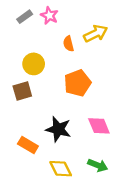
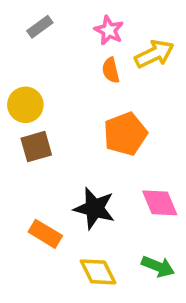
pink star: (49, 16) -> (109, 30), moved
yellow circle: (34, 64) -> (25, 105), moved

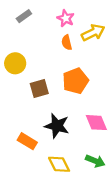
brown square: (36, 147) -> (39, 89), moved

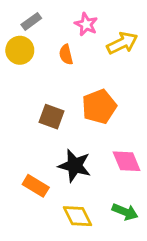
orange semicircle: (67, 42) -> (66, 55), moved
yellow circle: (15, 63) -> (20, 50), moved
brown square: (39, 89) -> (52, 117), turned 36

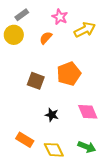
orange semicircle: (66, 55) -> (46, 38), turned 56
black star: (75, 166) -> (52, 115), size x0.6
orange rectangle: (36, 186) -> (25, 140), moved

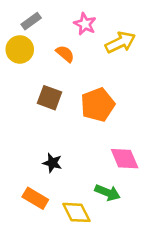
orange semicircle: (46, 38) -> (65, 54), turned 88
brown square: (36, 81) -> (49, 98), moved
black star: (52, 115) -> (52, 163), moved
green arrow: (87, 147) -> (108, 193), moved

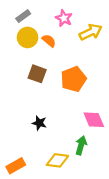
yellow circle: (20, 49) -> (28, 37), moved
green arrow: (108, 193) -> (81, 145), turned -96
orange rectangle: (35, 198) -> (16, 166), moved, turned -60
yellow diamond: (76, 212) -> (57, 160), turned -55

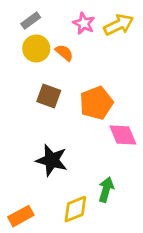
yellow arrow: (91, 32) -> (119, 25), moved
pink diamond: (94, 120) -> (123, 135), moved
black star: (39, 123) -> (52, 160), size x1.6
yellow diamond: (57, 160) -> (75, 209), turned -30

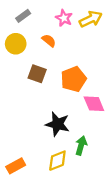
yellow circle: (36, 49) -> (16, 44), moved
black star: (52, 160) -> (57, 124), moved

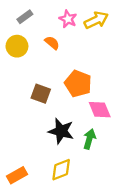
brown square: (37, 74) -> (41, 94), moved
orange pentagon: (74, 79) -> (78, 84), turned -30
green arrow: (81, 146) -> (89, 139), moved

